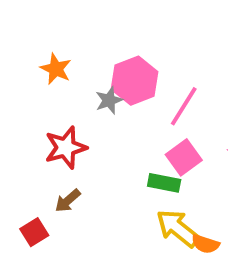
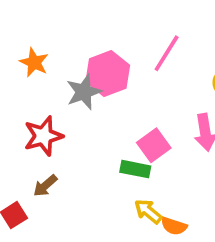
gray star: (109, 100) -> (84, 92), size x1.4
pink line: (184, 106) -> (167, 53), moved
yellow arrow: (178, 228) -> (148, 211), size x0.7

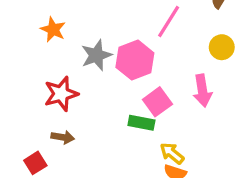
pink hexagon: (108, 73) -> (135, 60), moved
brown arrow: (45, 186) -> (63, 137), turned -130
yellow arrow: (148, 211) -> (172, 153), moved

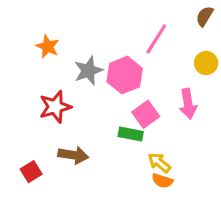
brown arrow: (63, 137) -> (73, 155), moved, size x1.4

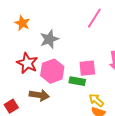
pink hexagon: (125, 75) -> (52, 71), moved
red star: (55, 107) -> (27, 63), turned -30
pink square: (146, 114) -> (87, 68), turned 30

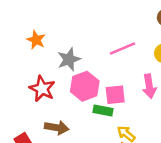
pink line: (94, 18) -> (122, 48), moved, turned 35
pink hexagon: (52, 71) -> (85, 86), moved

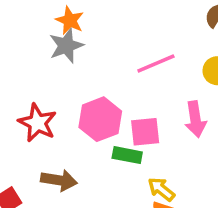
orange star: (36, 40) -> (70, 20), moved
gray star: (69, 59) -> (66, 46), moved

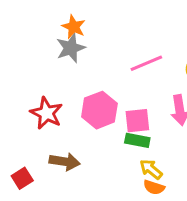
green rectangle: (127, 155) -> (137, 140), moved

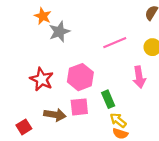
orange star: (74, 27) -> (43, 16), moved
pink square: (137, 121) -> (79, 107), moved
green rectangle: (137, 140) -> (108, 99), turned 56

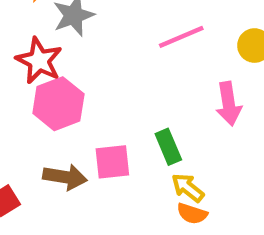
pink hexagon: (80, 77) -> (58, 104), moved
red star: (42, 79) -> (39, 61), moved

